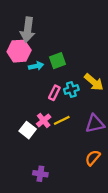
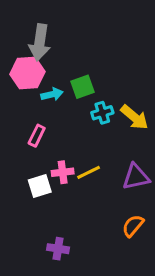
cyan cross: (71, 89) -> (102, 113), moved
pink rectangle: (54, 93) -> (37, 136), moved
pink cross: (44, 120) -> (63, 172), turned 32
white square: (28, 130) -> (40, 186), turned 35

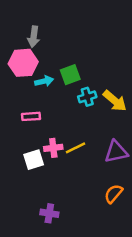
gray arrow: (40, 42) -> (34, 37), size x0.7
pink rectangle: (37, 136) -> (31, 116), turned 60

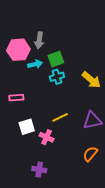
gray arrow: (34, 37) -> (39, 40), moved
cyan cross: (87, 97) -> (57, 77), moved
pink rectangle: (31, 116) -> (16, 98), moved
pink cross: (53, 148) -> (47, 137), moved, turned 32

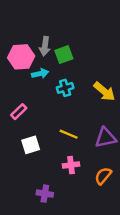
green square: (56, 59) -> (64, 55), moved
pink rectangle: (16, 98) -> (19, 112), turned -40
yellow line: (60, 117) -> (69, 134), turned 49
pink cross: (47, 137) -> (71, 165), moved, turned -32

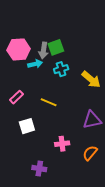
gray arrow: (45, 46) -> (43, 50), moved
cyan cross: (65, 88) -> (61, 69), moved
yellow line: (69, 134) -> (49, 102), moved

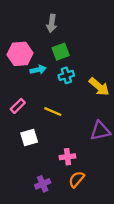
gray arrow: (43, 50) -> (52, 23), moved
orange semicircle: (90, 153) -> (77, 179), moved
purple cross: (39, 169) -> (43, 184), turned -32

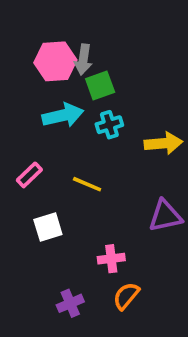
gray arrow: (52, 23) -> (83, 59), moved
pink hexagon: (20, 54) -> (55, 61), moved
cyan arrow: (38, 70) -> (63, 115), size x1.5
yellow arrow: (99, 87) -> (163, 143), turned -45

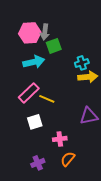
cyan cross: (109, 125) -> (82, 63), moved
pink rectangle: (29, 175) -> (29, 93), moved, size x1.5
white square: (48, 227) -> (35, 122), moved

